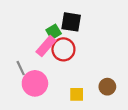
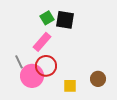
green square: (54, 32) -> (47, 18), moved
red circle: (63, 49) -> (46, 66), moved

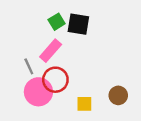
gray line: (19, 62) -> (29, 66), moved

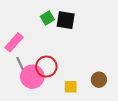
pink rectangle: (51, 51) -> (14, 42), moved
gray line: (29, 66) -> (20, 64), moved

